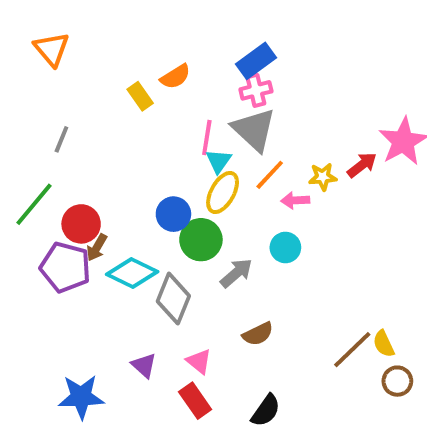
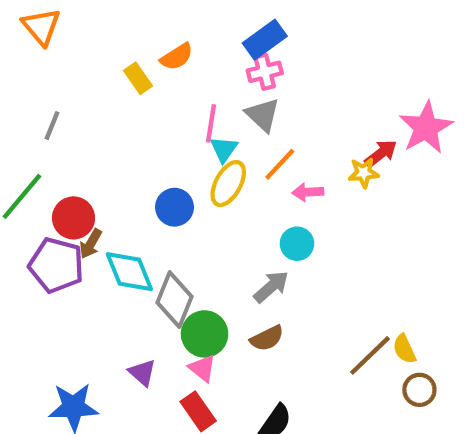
gray triangle: (254, 130) -> (263, 115), size x0.7
yellow star: (323, 177) -> (364, 173), moved
green circle: (201, 240) -> (205, 334), moved
cyan diamond: (132, 273) -> (129, 272), turned 42
gray arrow: (236, 273) -> (271, 287), moved

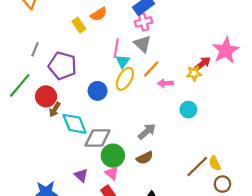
cyan circle: (297, 244) -> (188, 110), moved
purple pentagon: (56, 265) -> (62, 66), moved
gray diamond: (174, 300) -> (98, 138), turned 68

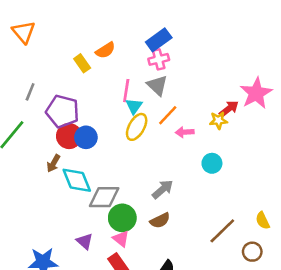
blue circle: (98, 91) -> (86, 137), moved
red circle: (46, 96) -> (69, 136), moved
yellow semicircle: (215, 163) -> (263, 220), moved

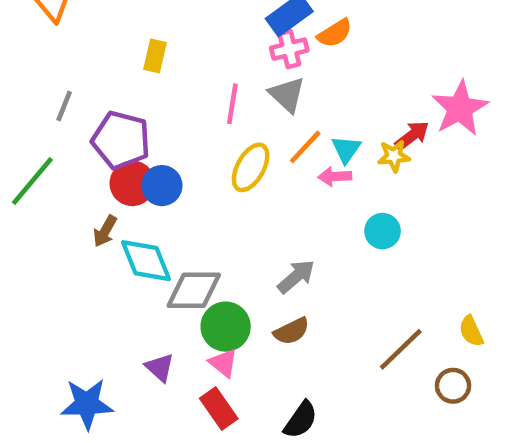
orange semicircle: (105, 50) -> (335, 33), moved
yellow rectangle: (82, 63) -> (155, 56), turned 48
cyan triangle: (134, 106) -> (346, 149), moved

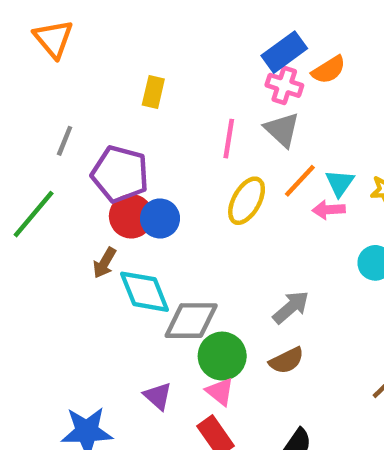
pink cross: (289, 49) -> (284, 85), turned 32

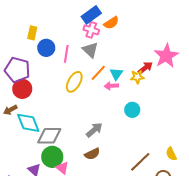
blue circle: (160, 218) -> (46, 48), moved
brown arrow: (105, 263) -> (10, 110), turned 32
green circle: (222, 356) -> (52, 157), moved

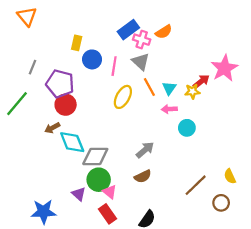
blue rectangle: (91, 15) -> (128, 30), moved
orange line: (98, 73) -> (149, 87), turned -72
pink arrow: (111, 86) -> (169, 109), moved

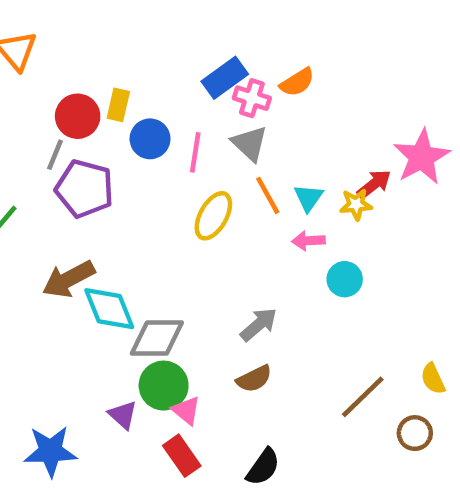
gray line: (32, 67) -> (55, 155), moved
red circle: (66, 105) -> (78, 116), moved
brown arrow: (52, 128) -> (69, 279), size x1.6

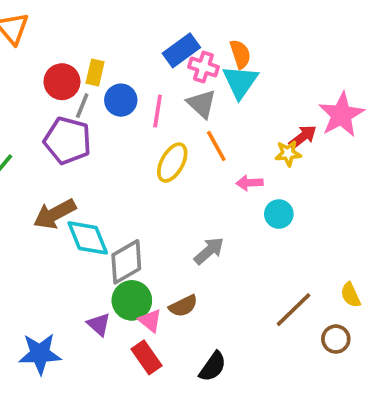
orange semicircle: (297, 82) -> (240, 54), turned -76
gray line: (55, 155) -> (82, 106), moved
cyan triangle: (308, 198) -> (240, 82), moved, size x1.5
gray diamond: (157, 338) -> (126, 262), turned -30
brown semicircle: (254, 379) -> (183, 306), moved

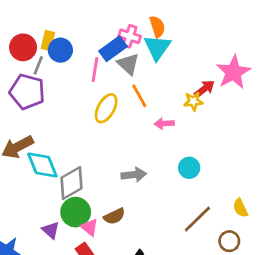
blue rectangle: (181, 50) -> (113, 49), moved
blue circle: (121, 100) -> (60, 50), moved
cyan circle: (279, 214) -> (189, 168), moved
gray arrow: (209, 251) -> (134, 175), turned 35

